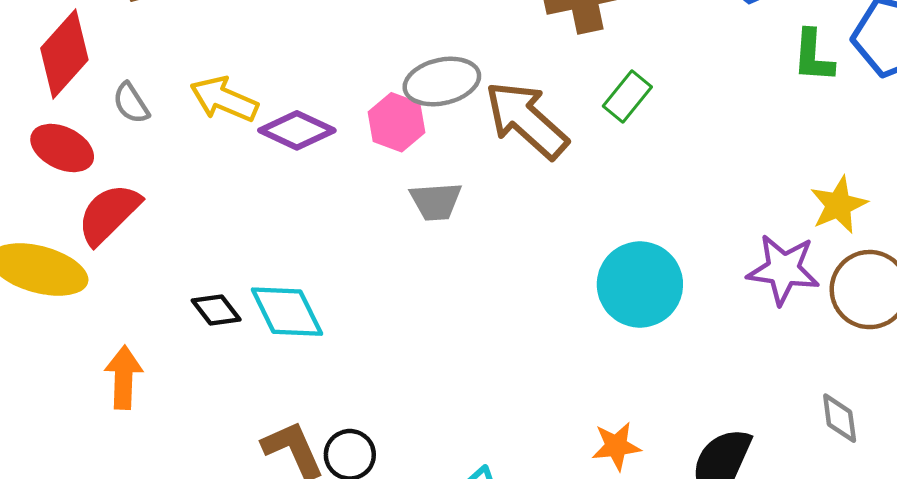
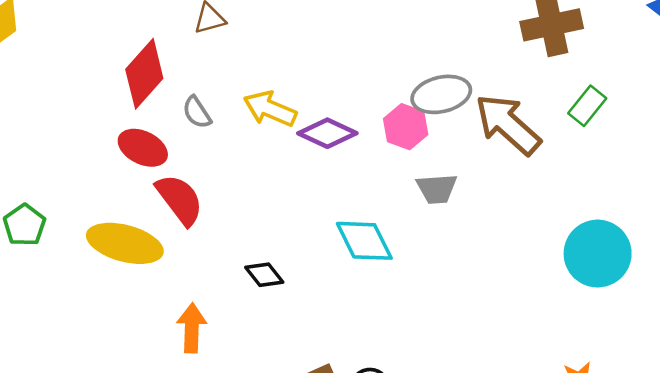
red semicircle: (109, 214) -> (180, 199), turned 98
cyan diamond: (287, 312) -> (364, 241), moved

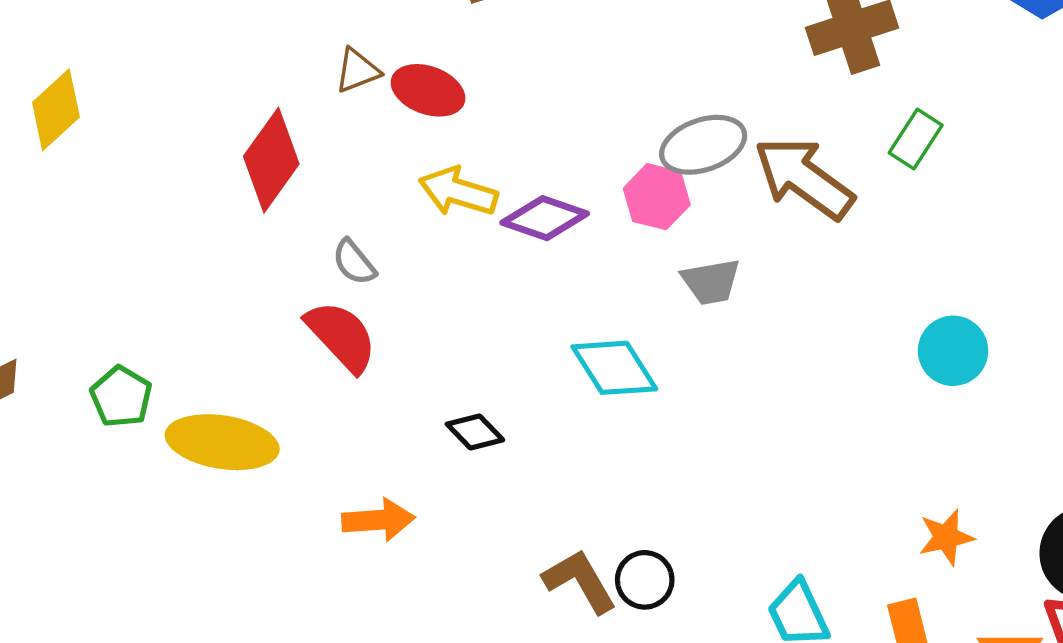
gray semicircle: (197, 112) -> (354, 262), moved
red ellipse: (143, 148) -> (428, 90), moved
yellow ellipse: (125, 243) -> (222, 442), moved
cyan circle: (598, 254) -> (953, 351), size x0.7
orange arrow: (192, 328) -> (378, 520), turned 90

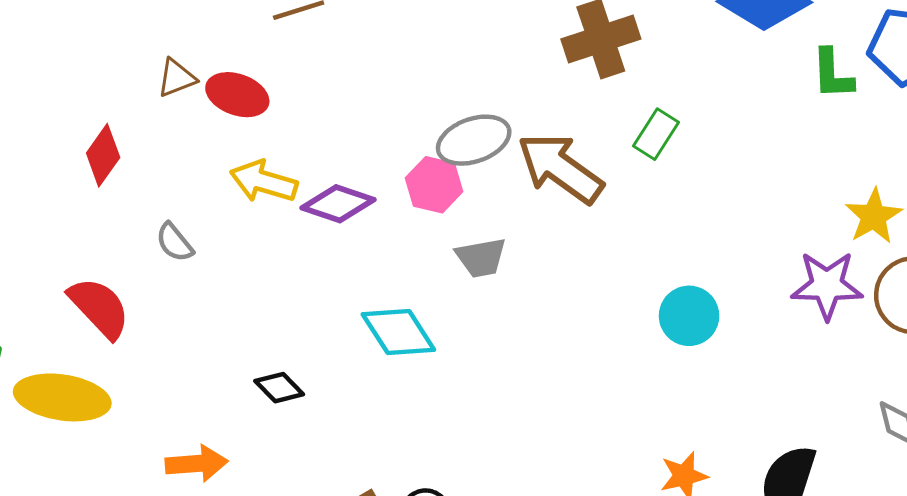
red diamond: (271, 160) -> (103, 155), size x0.7
red semicircle: (341, 336) -> (99, 308), moved

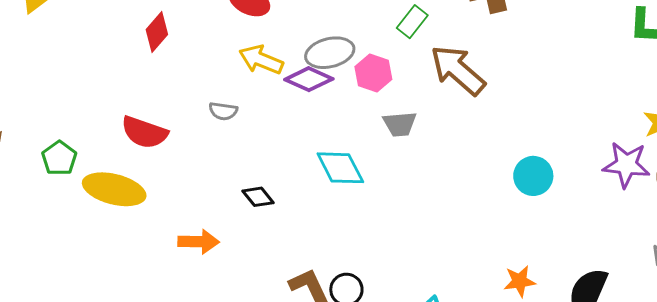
green rectangle: (656, 134) -> (412, 22), moved
gray ellipse: (474, 140) -> (330, 53), moved
gray semicircle: (175, 242) -> (223, 111), moved, turned -48
red semicircle: (99, 308) -> (144, 132), turned 147

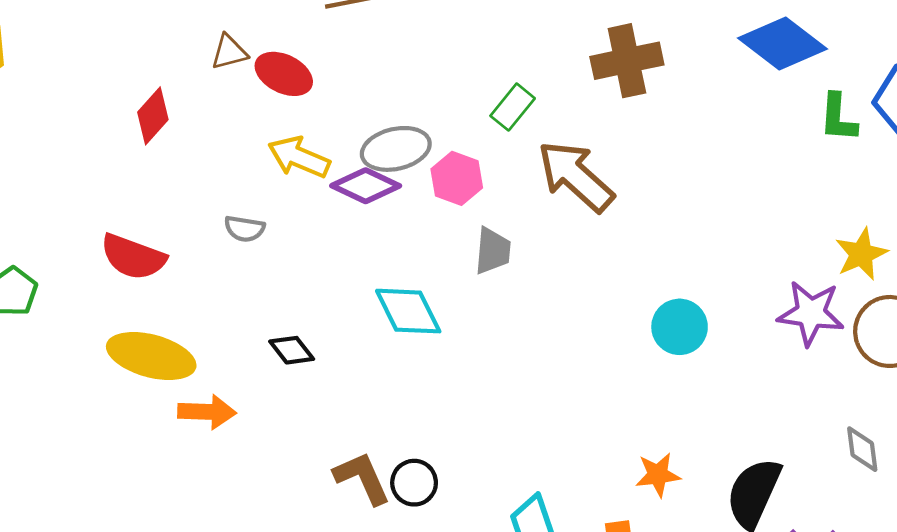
gray trapezoid: (400, 124) -> (493, 251), turned -81
yellow ellipse: (114, 189) -> (151, 356), moved

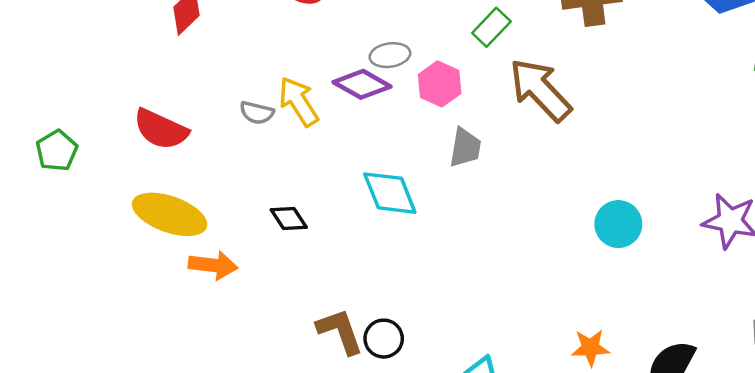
gray ellipse: (396, 149) -> (390, 55), size x0.7
yellow arrow: (299, 157) -> (299, 102), moved, turned 30

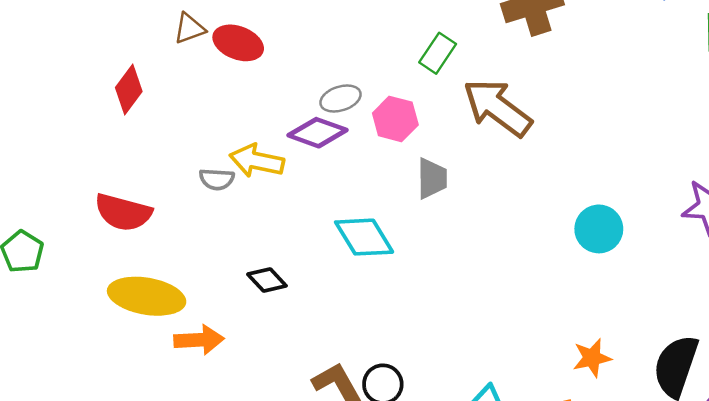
yellow arrow: (299, 102) -> (257, 161), turned -36

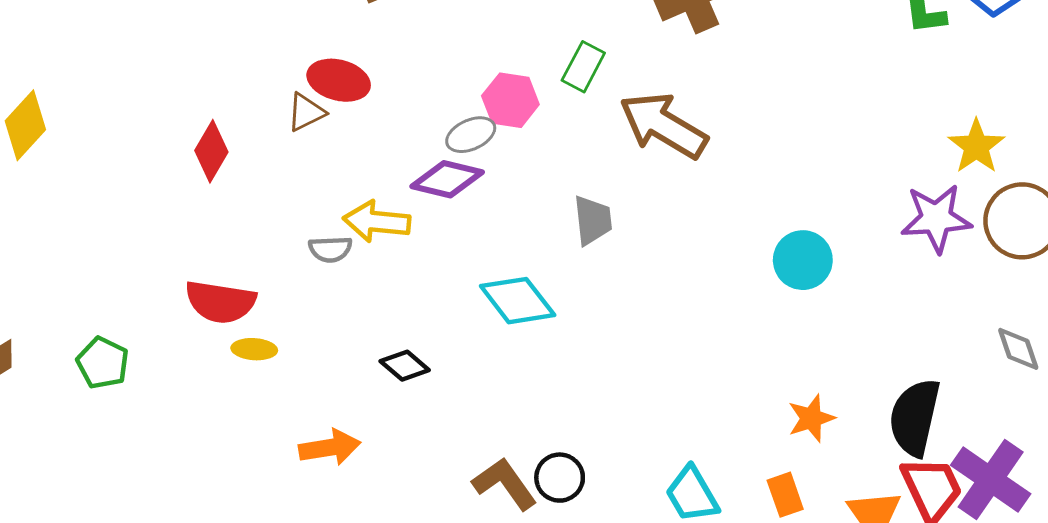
brown triangle: (189, 28) -> (306, 112), moved
pink hexagon: (395, 119) -> (510, 100), moved
yellow ellipse: (147, 296) -> (254, 349), moved, size x0.5

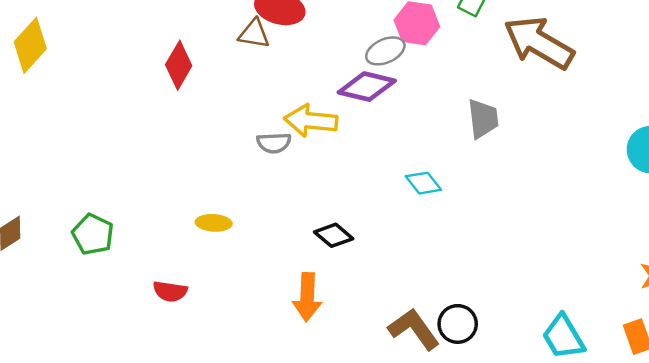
brown triangle: (306, 112) -> (254, 34), turned 36
cyan diamond: (518, 301) -> (423, 183), size x0.6
red semicircle: (220, 302) -> (170, 291), moved, size x0.6
orange arrow: (330, 447) -> (307, 297), moved, turned 102

